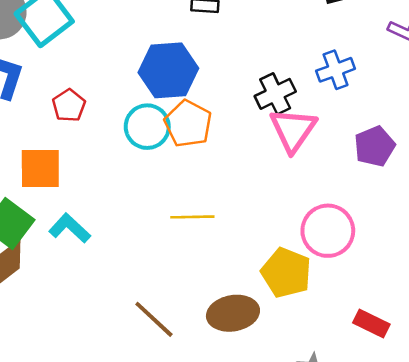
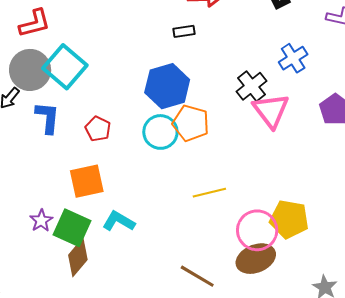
pink circle: (328, 231) -> (257, 230), moved

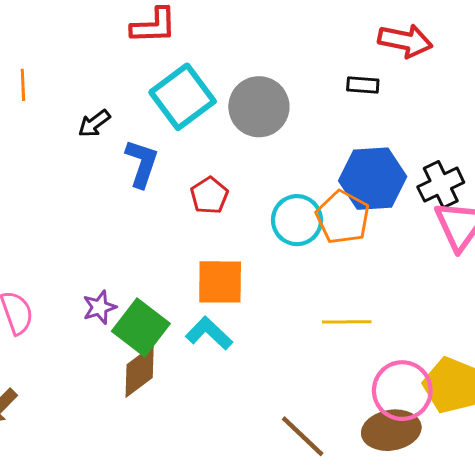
gray circle: (30, 70) -> (259, 107), moved
blue hexagon: (167, 86) -> (373, 179), moved
orange square: (87, 181) -> (220, 282), moved

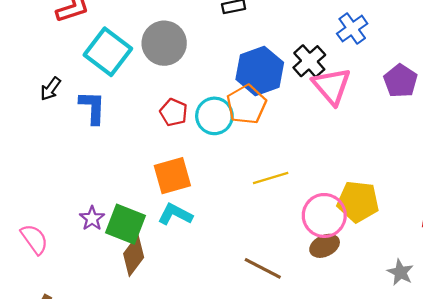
red pentagon: (209, 196) -> (174, 112), moved
orange pentagon: (343, 217) -> (246, 105), turned 30
brown ellipse: (391, 430) -> (325, 246), size x0.7

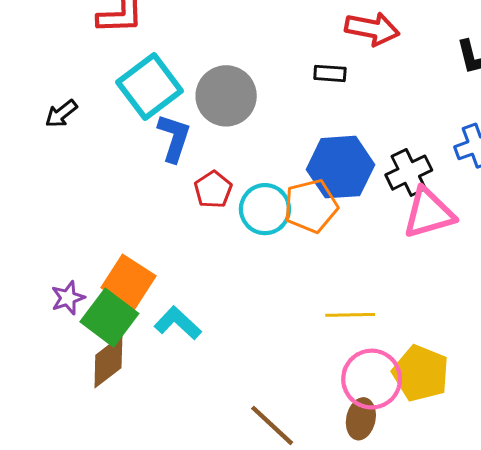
pink triangle: (332, 86) -> (429, 213), turned 39
blue L-shape: (92, 107) -> (174, 138), moved
orange square: (172, 176) -> (129, 282), moved, turned 33
yellow line: (271, 178) -> (350, 315), moved
brown ellipse: (325, 246) -> (361, 419), turned -68

